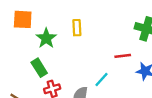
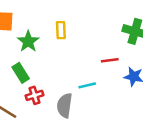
cyan line: (102, 79) -> (87, 85), turned 35

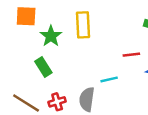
yellow rectangle: (61, 30) -> (83, 25), size x1.5
red cross: (34, 95) -> (57, 102), moved

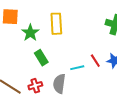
red line: (131, 55) -> (95, 61), moved, turned 64
green rectangle: (43, 67) -> (41, 58), moved

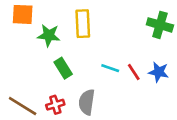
green star: (30, 33) -> (49, 35), turned -30
cyan line: (77, 68) -> (110, 68), moved, turned 32

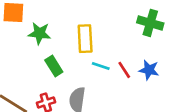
yellow rectangle: (83, 24) -> (85, 39), moved

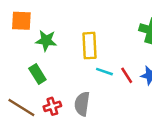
green rectangle: (54, 66) -> (37, 74), moved

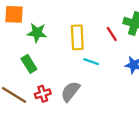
red line: (127, 75) -> (112, 34), moved
gray semicircle: (82, 104) -> (70, 91), turned 30

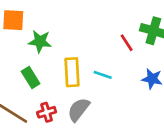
yellow rectangle: (77, 37) -> (72, 72), moved

